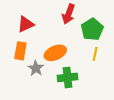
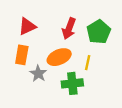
red arrow: (69, 14) -> (69, 29), moved
yellow line: (95, 54) -> (88, 63), moved

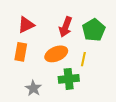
gray star: (38, 74) -> (33, 88), moved

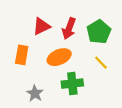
red triangle: (26, 25) -> (42, 26), moved
yellow line: (83, 59) -> (101, 63), moved, turned -56

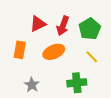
green cross: (72, 84) -> (77, 83), moved

